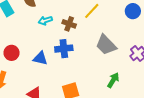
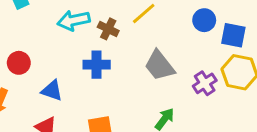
cyan arrow: (45, 21) -> (74, 20), size x1.5
blue triangle: (40, 58) -> (52, 91), moved

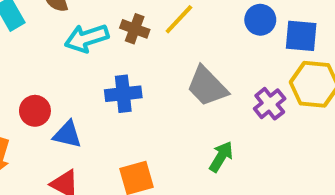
brown cross: (108, 29) -> (135, 29), moved
red circle: (19, 63) -> (35, 111), moved

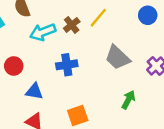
brown cross: (135, 29) -> (72, 25), turned 35
red circle: (35, 111) -> (14, 66), moved

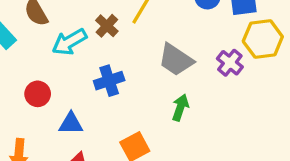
green arrow: (128, 100) -> (180, 108), moved

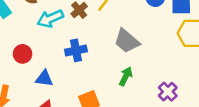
purple cross: (230, 63) -> (168, 92), moved

